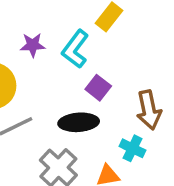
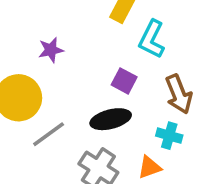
cyan L-shape: (75, 49) -> (152, 39), moved

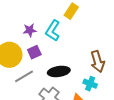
cyan L-shape: (152, 39) -> (53, 31), moved
purple square: (124, 81) -> (34, 52), moved, turned 32

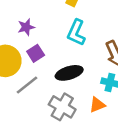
cyan L-shape: (53, 31) -> (76, 33), moved

